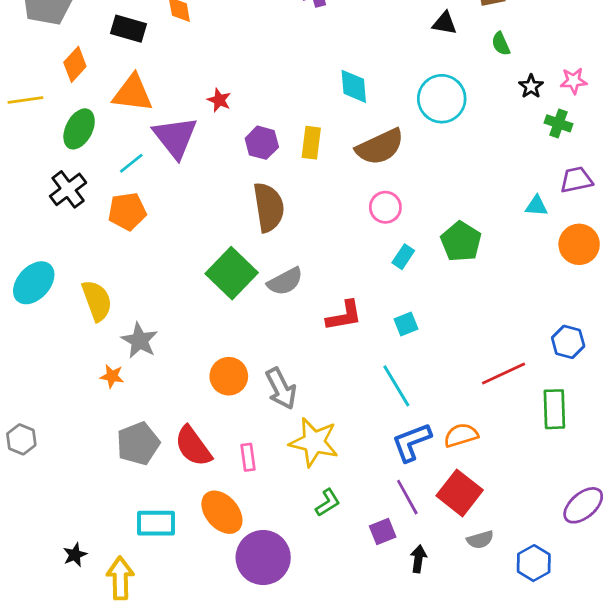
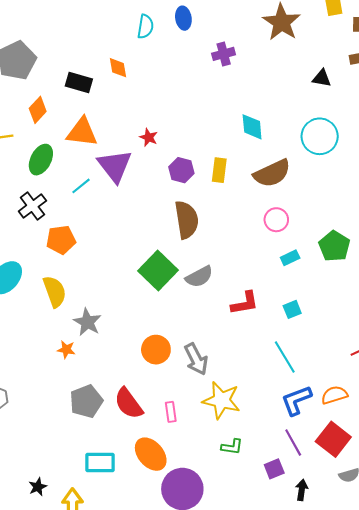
orange pentagon: (127, 211) -> (61, 240), moved
cyan rectangle: (403, 257) -> (290, 258), turned 30
green L-shape: (328, 503) -> (232, 447), turned 40

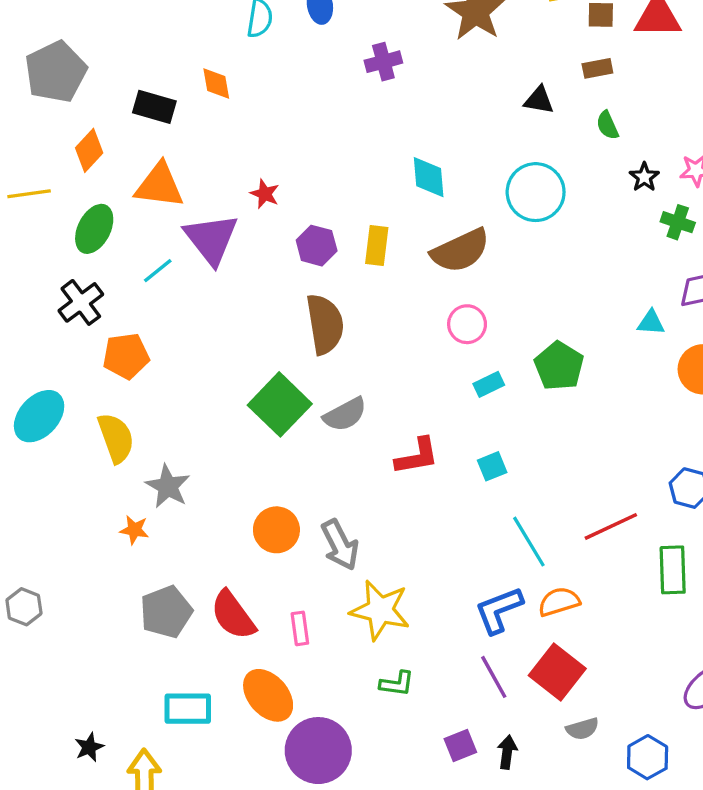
cyan line: (285, 357) -> (529, 542), moved
purple square: (274, 469) -> (460, 745), moved

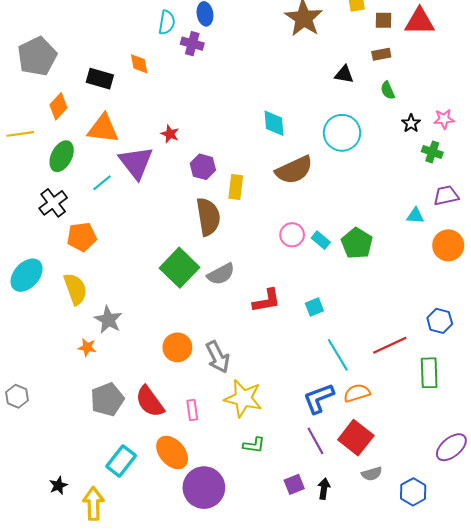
purple cross: (383, 62) -> (192, 44), moved, turned 30
yellow rectangle: (377, 246) -> (236, 187), moved
pink circle: (467, 324) -> (292, 235), moved
cyan rectangle: (489, 384) -> (321, 240), moved, turned 66
cyan rectangle: (188, 709) -> (121, 461), turned -52

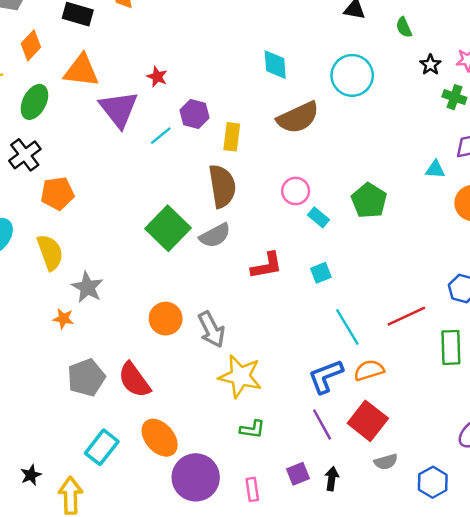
cyan line: (102, 183) -> (161, 136), moved
brown semicircle: (208, 217) -> (222, 186), moved
cyan rectangle: (321, 240) -> (318, 217), moved
pink rectangle: (192, 410) -> (252, 489), moved

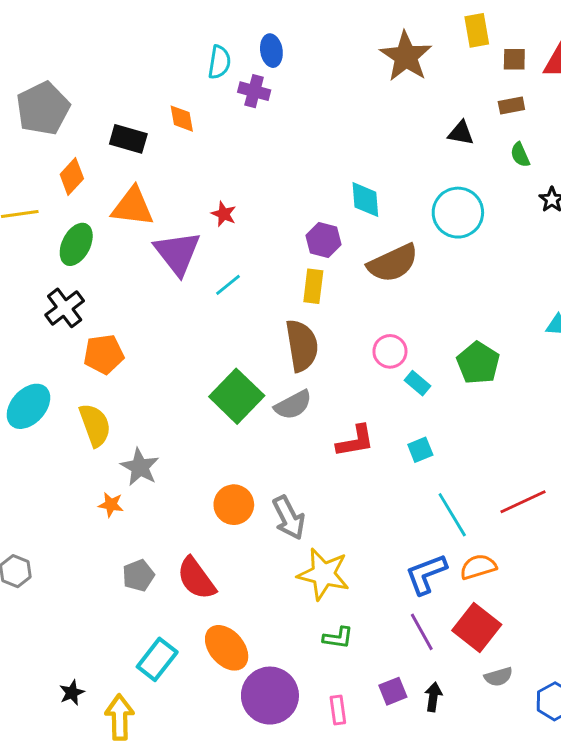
purple hexagon: (195, 114) -> (323, 240), moved
gray pentagon: (86, 378) -> (138, 576), size x0.7

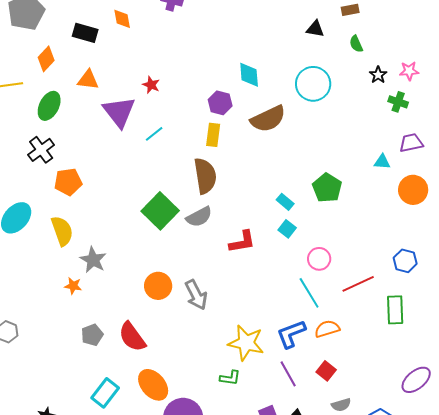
orange triangle: (133, 207) -> (88, 80), size x0.7
pink circle: (390, 351) -> (319, 259), moved
cyan square: (420, 450) -> (287, 229), moved, turned -30
yellow star: (323, 574) -> (246, 343), moved
red square: (477, 628) -> (326, 371), size x0.6

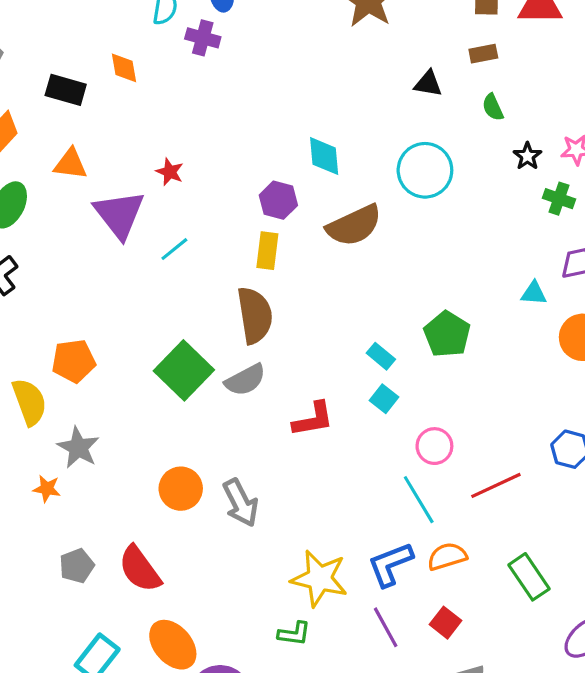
orange pentagon: (68, 182) -> (74, 361), moved
green rectangle: (395, 310) -> (529, 577), moved, turned -32

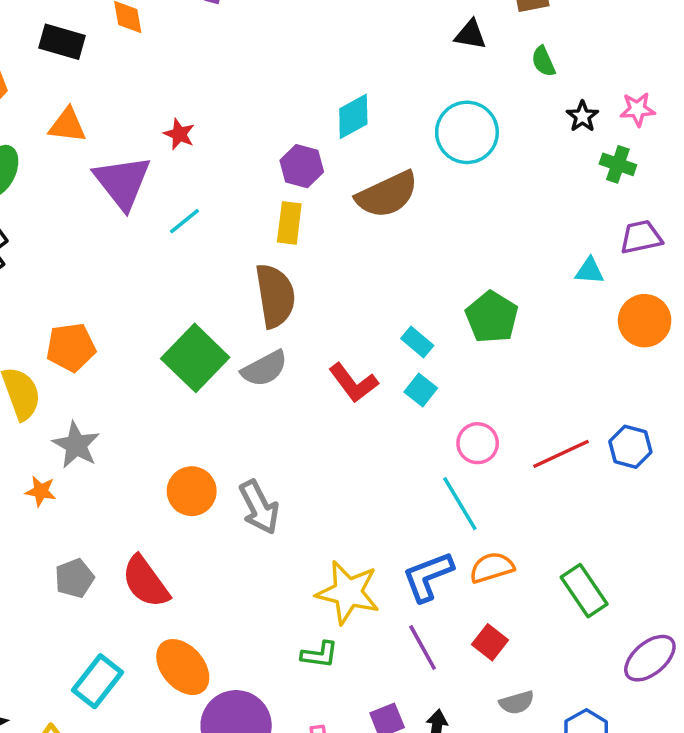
cyan diamond: (324, 156) -> (353, 116), turned 66
red L-shape: (313, 419) -> (353, 383), moved, turned 63
red line: (496, 485) -> (561, 454), moved

